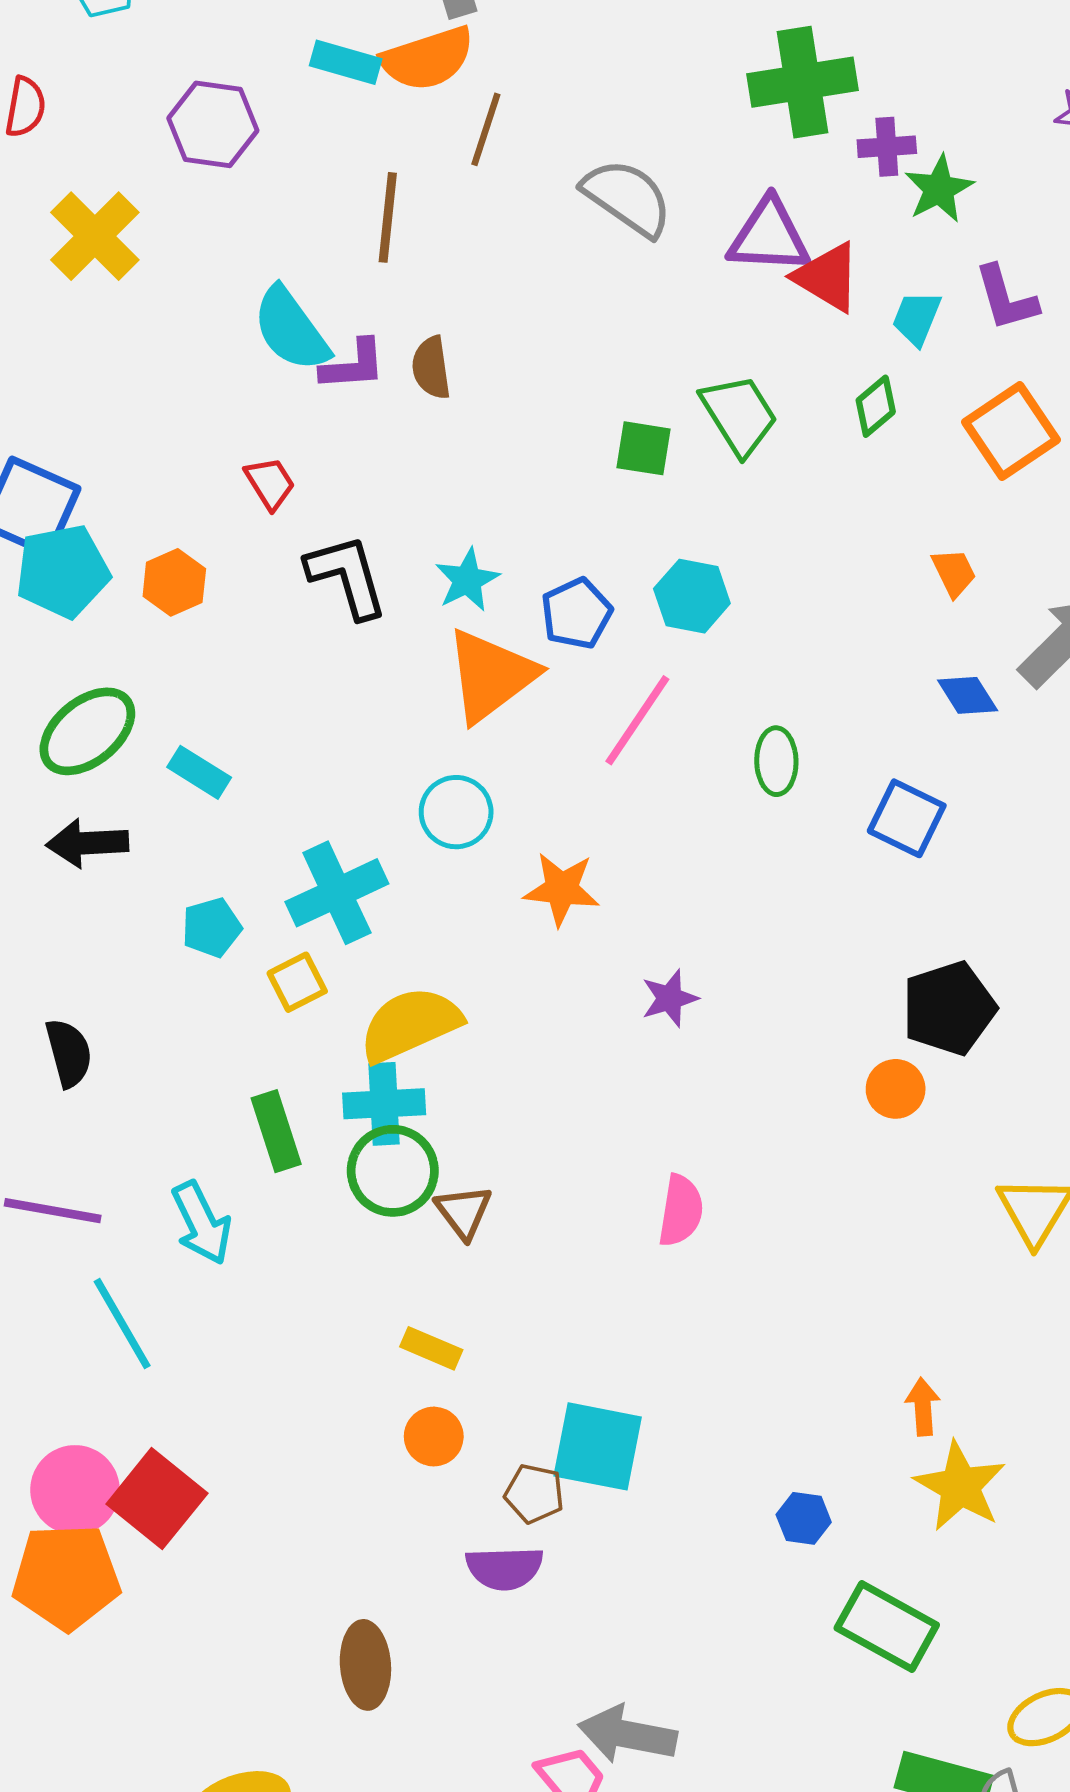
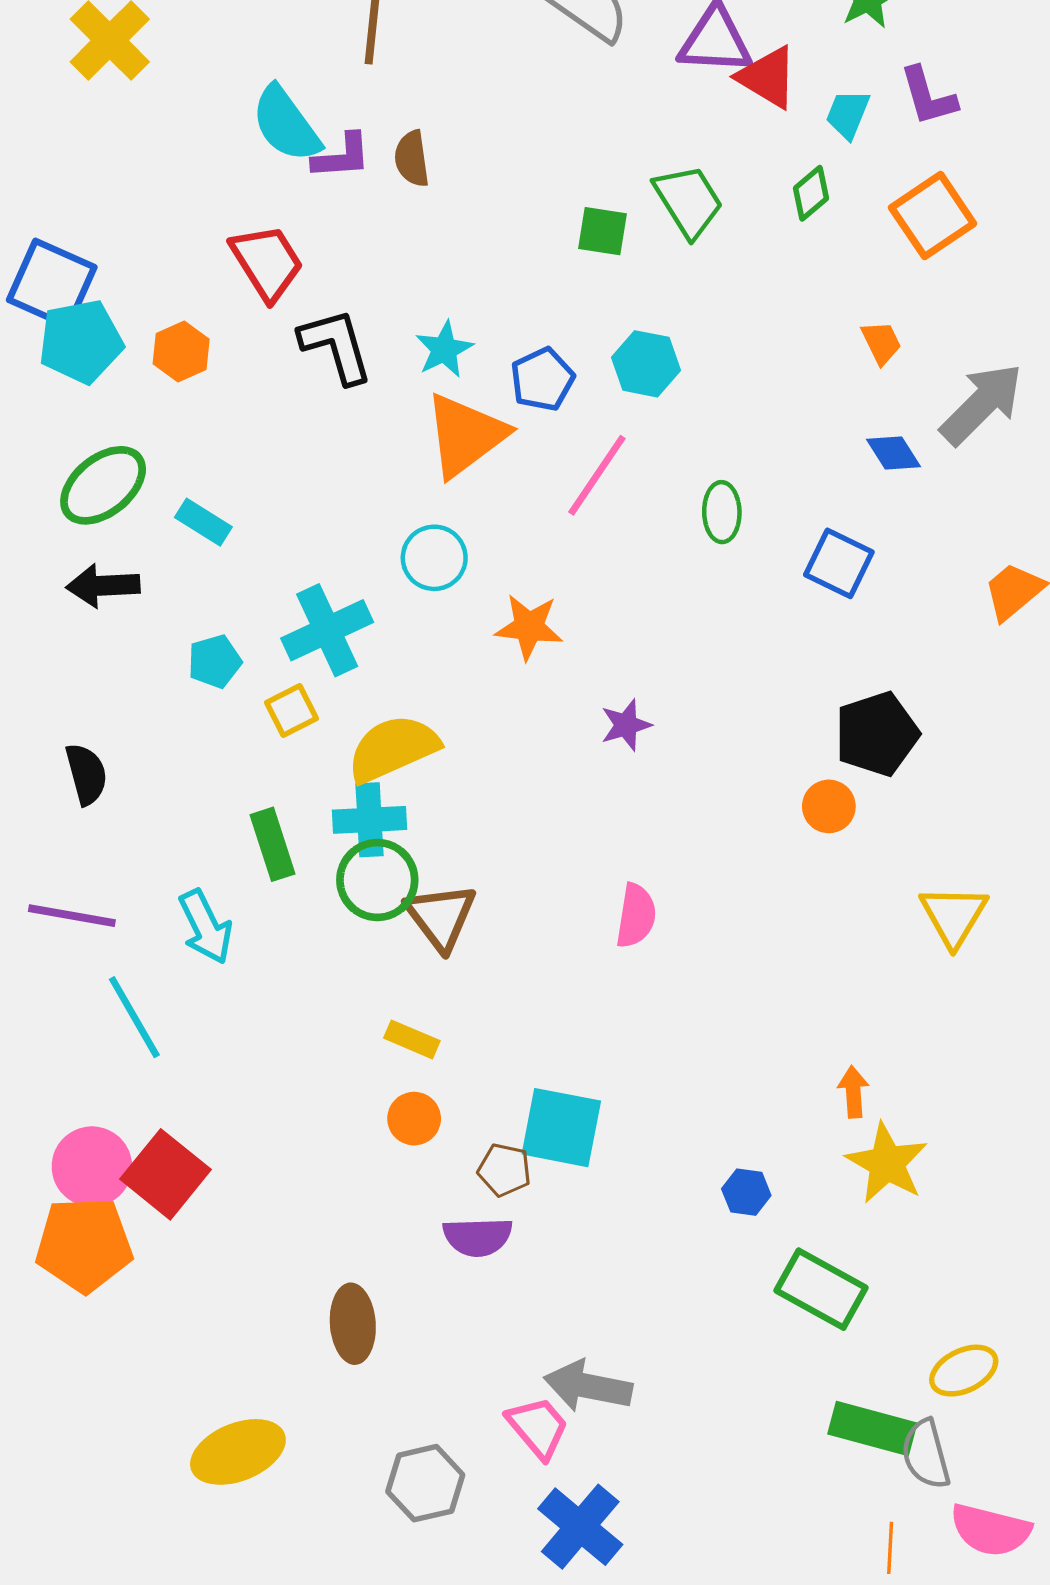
red trapezoid: (270, 483) -> (267, 262), size x1.6
brown triangle: (464, 1212) -> (441, 917), size x1.4

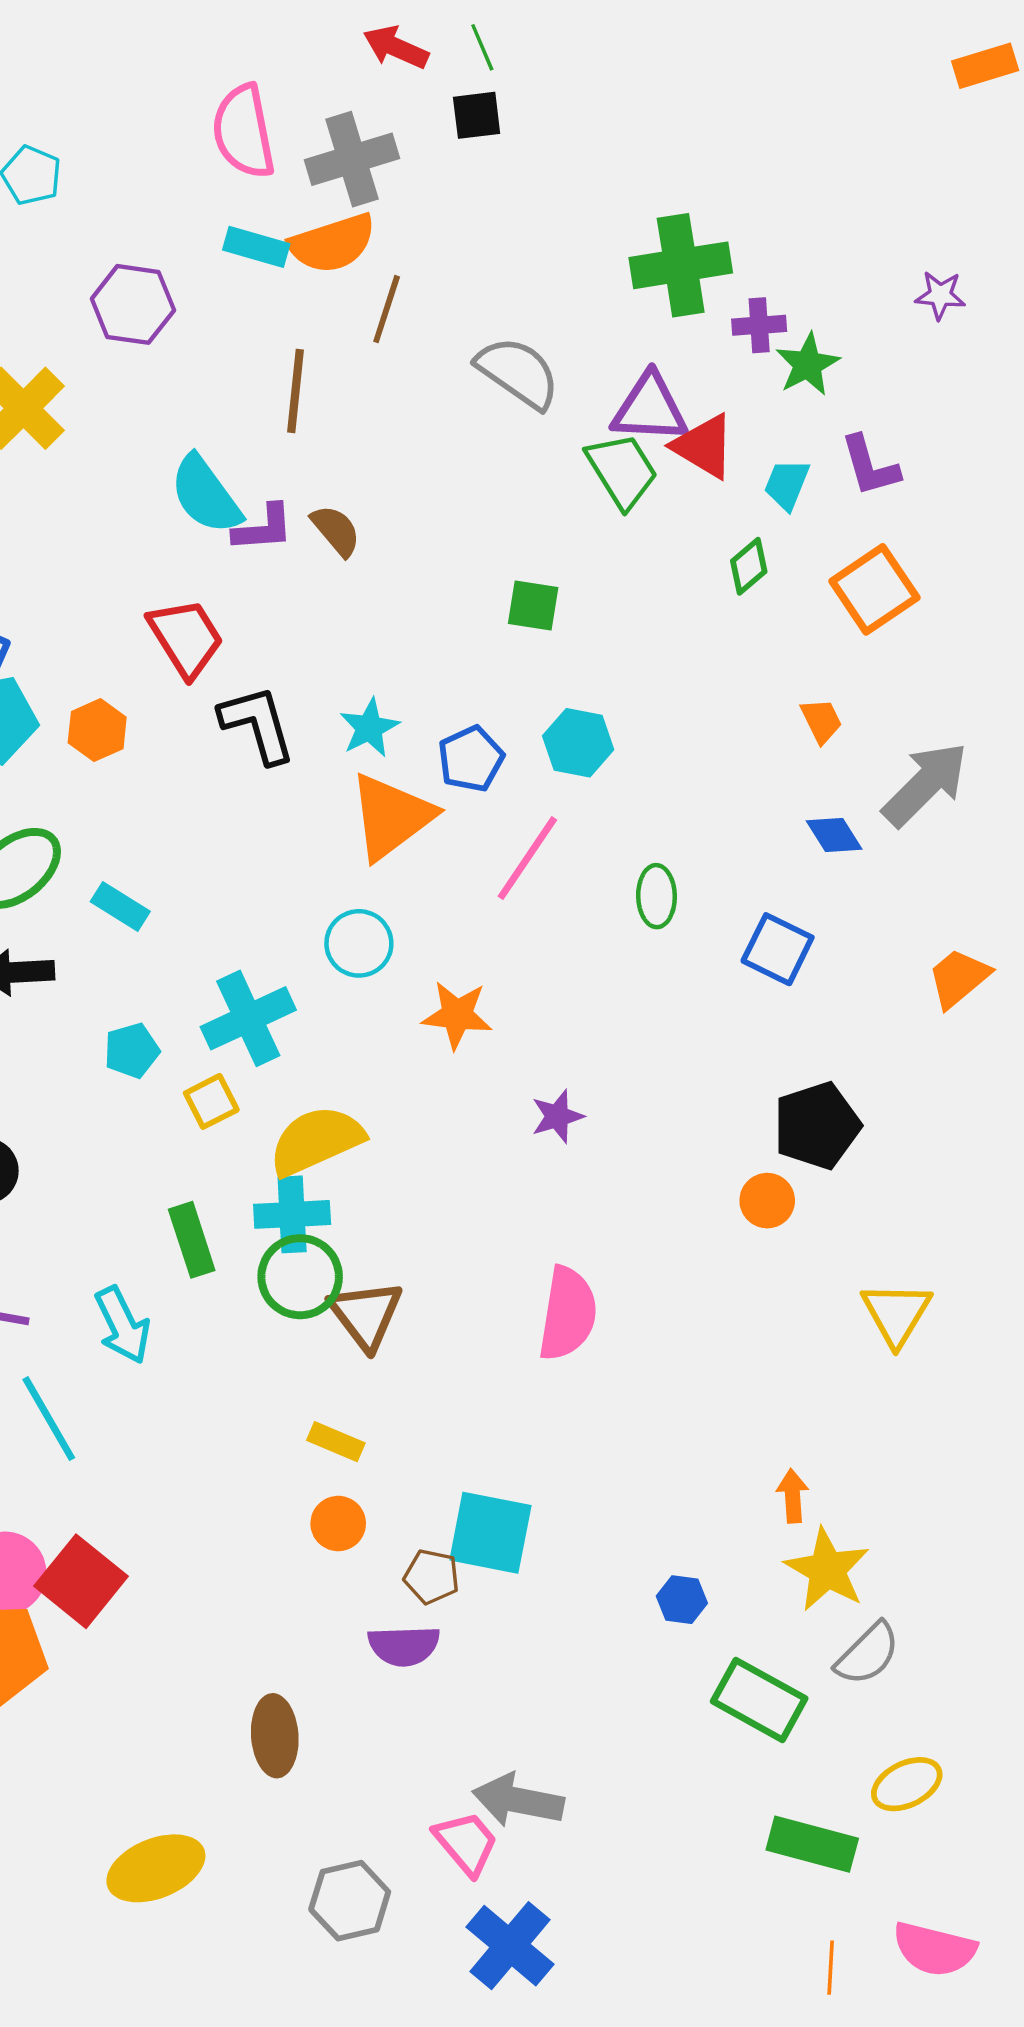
brown semicircle: (412, 159) -> (336, 531), turned 148
green trapezoid: (688, 201) -> (622, 471), moved
pink semicircle: (636, 916) -> (568, 1314), size x1.4
gray semicircle: (926, 1454) -> (868, 1654), moved, turned -120

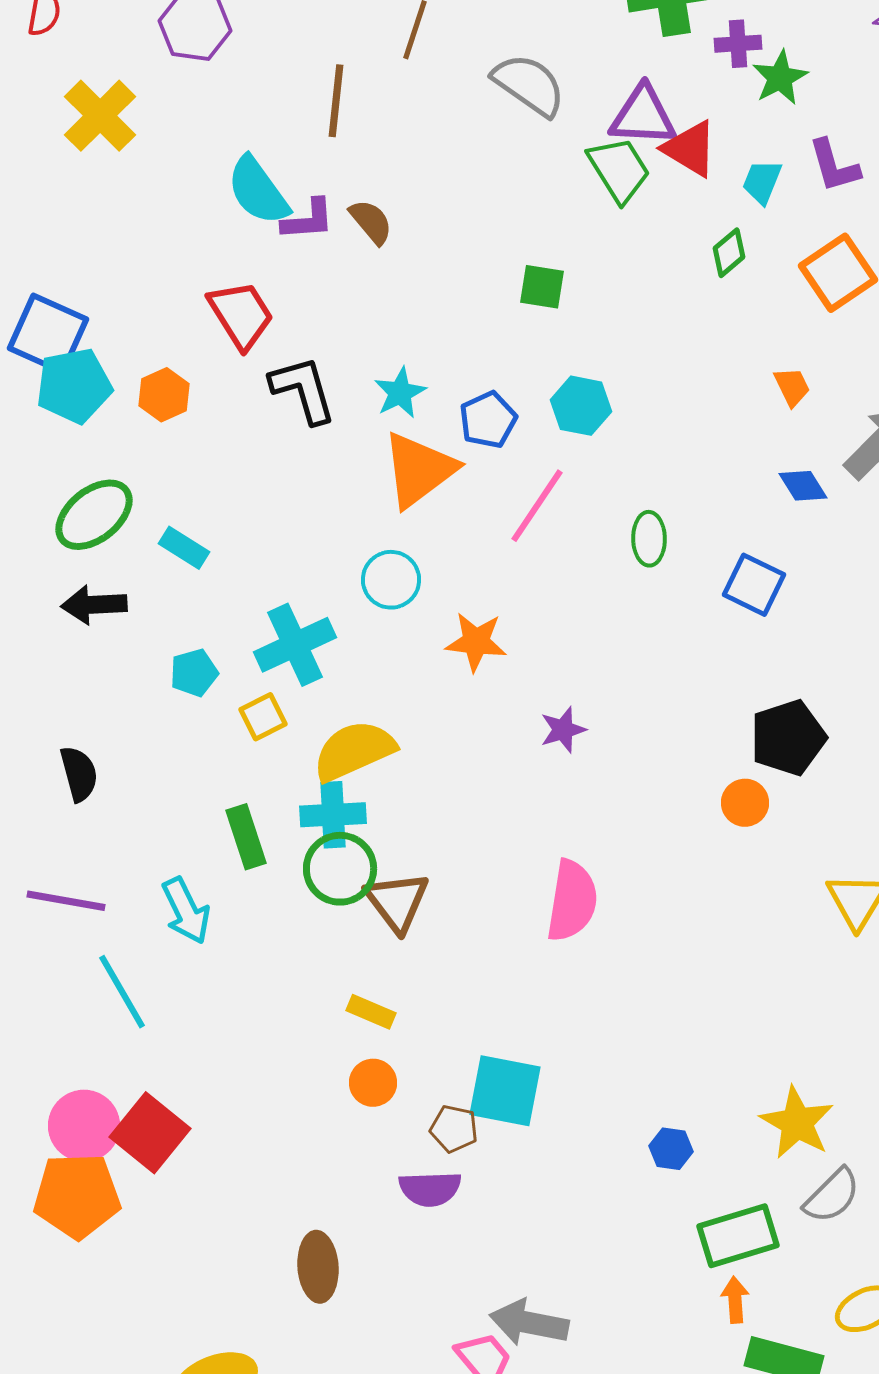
orange arrow: (793, 1496) -> (735, 1300), moved
green rectangle: (759, 1700) -> (738, 1236), turned -46

